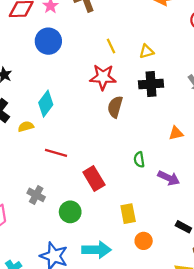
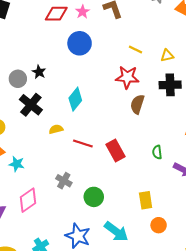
yellow line: (111, 46) -> (136, 50), turned -40
yellow semicircle: (26, 127) -> (56, 129), moved
red rectangle: (94, 179) -> (116, 151), moved
cyan arrow: (97, 250) -> (116, 232), turned 35

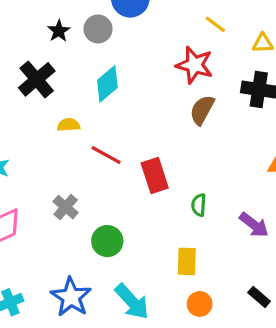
gray circle: (18, 79) -> (98, 29), moved
green semicircle: (157, 152) -> (199, 205), moved

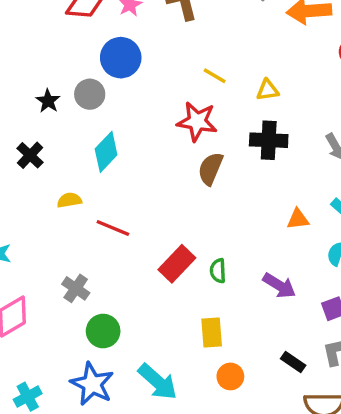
black cross: (37, 79) -> (30, 155), size x0.7
red rectangle: (155, 175) -> (177, 264), moved, turned 68
green circle: (107, 241) -> (103, 331), moved

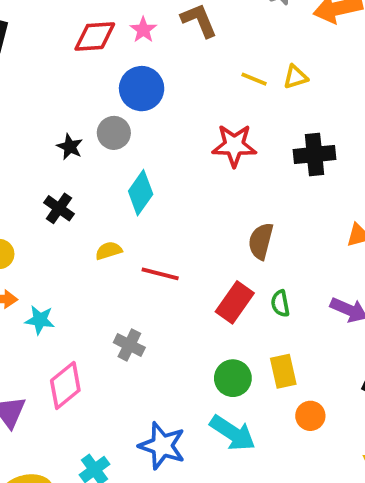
yellow line: (215, 76) -> (254, 79), moved
yellow triangle: (268, 90) -> (295, 77), moved
brown semicircle: (210, 169) -> (261, 241), moved
green circle: (103, 331) -> (233, 378), moved

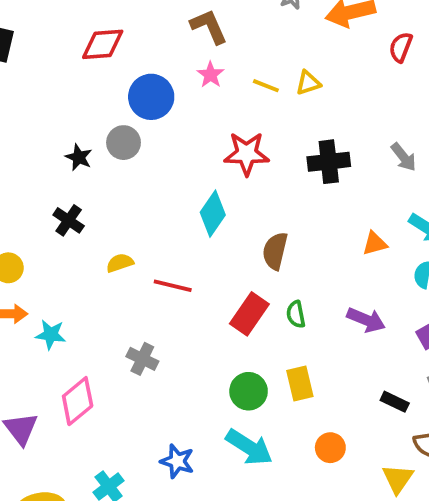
pink star: (143, 30) -> (211, 75), moved
cyan diamond: (141, 193) -> (213, 214), moved
orange circle: (310, 416) -> (330, 448), moved
blue star: (162, 446) -> (177, 461), size x0.7

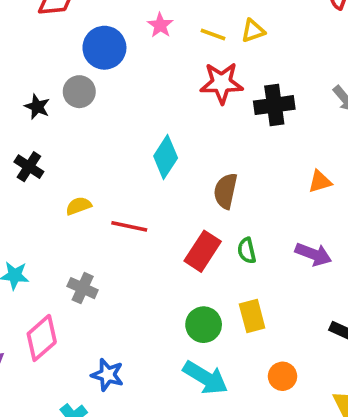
red star: (247, 154) -> (222, 83), moved
gray cross: (142, 359) -> (83, 288), moved
blue star: (177, 461) -> (107, 375), moved

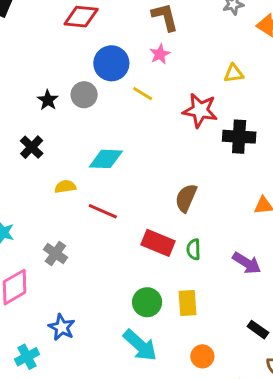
yellow line: (213, 34) -> (143, 94), moved
cyan diamond: (166, 157) -> (106, 159), moved, turned 48
red rectangle: (203, 251) -> (158, 243), turned 68

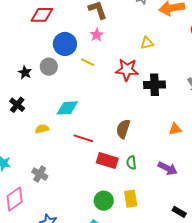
red line: (103, 211) -> (83, 138), moved

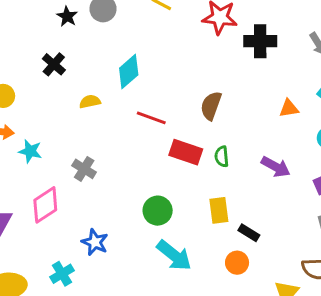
cyan diamond: (67, 108) -> (129, 72), turned -40
green circle: (104, 201) -> (158, 211), moved
black rectangle: (179, 212) -> (249, 233), moved

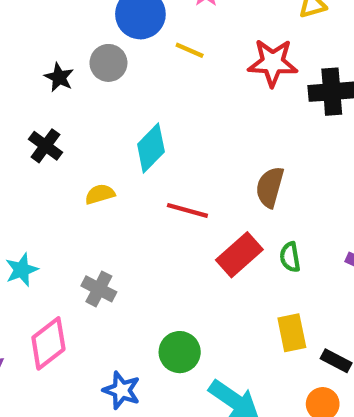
cyan star: (30, 151) -> (22, 270), turned -30
red rectangle: (186, 152) -> (239, 255), turned -56
green circle: (158, 211) -> (180, 352), moved

